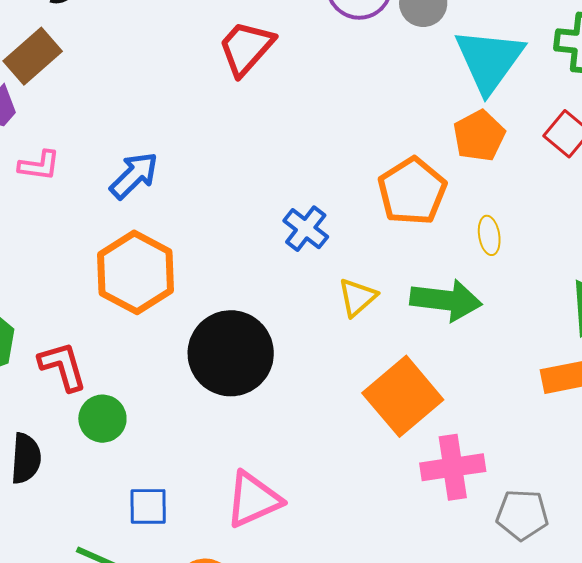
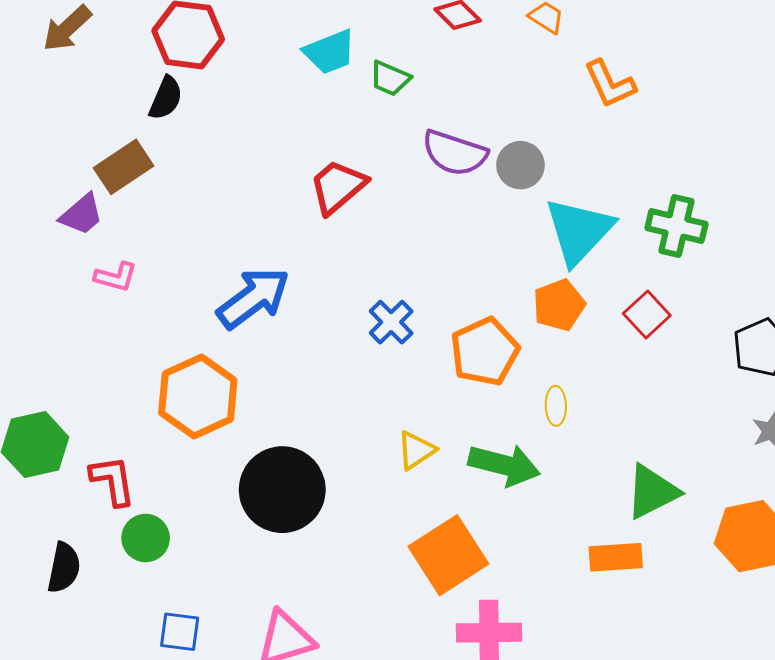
blue arrow: (134, 175) -> (253, 298), moved, size x1.4
blue cross: (306, 229) -> (391, 322), moved

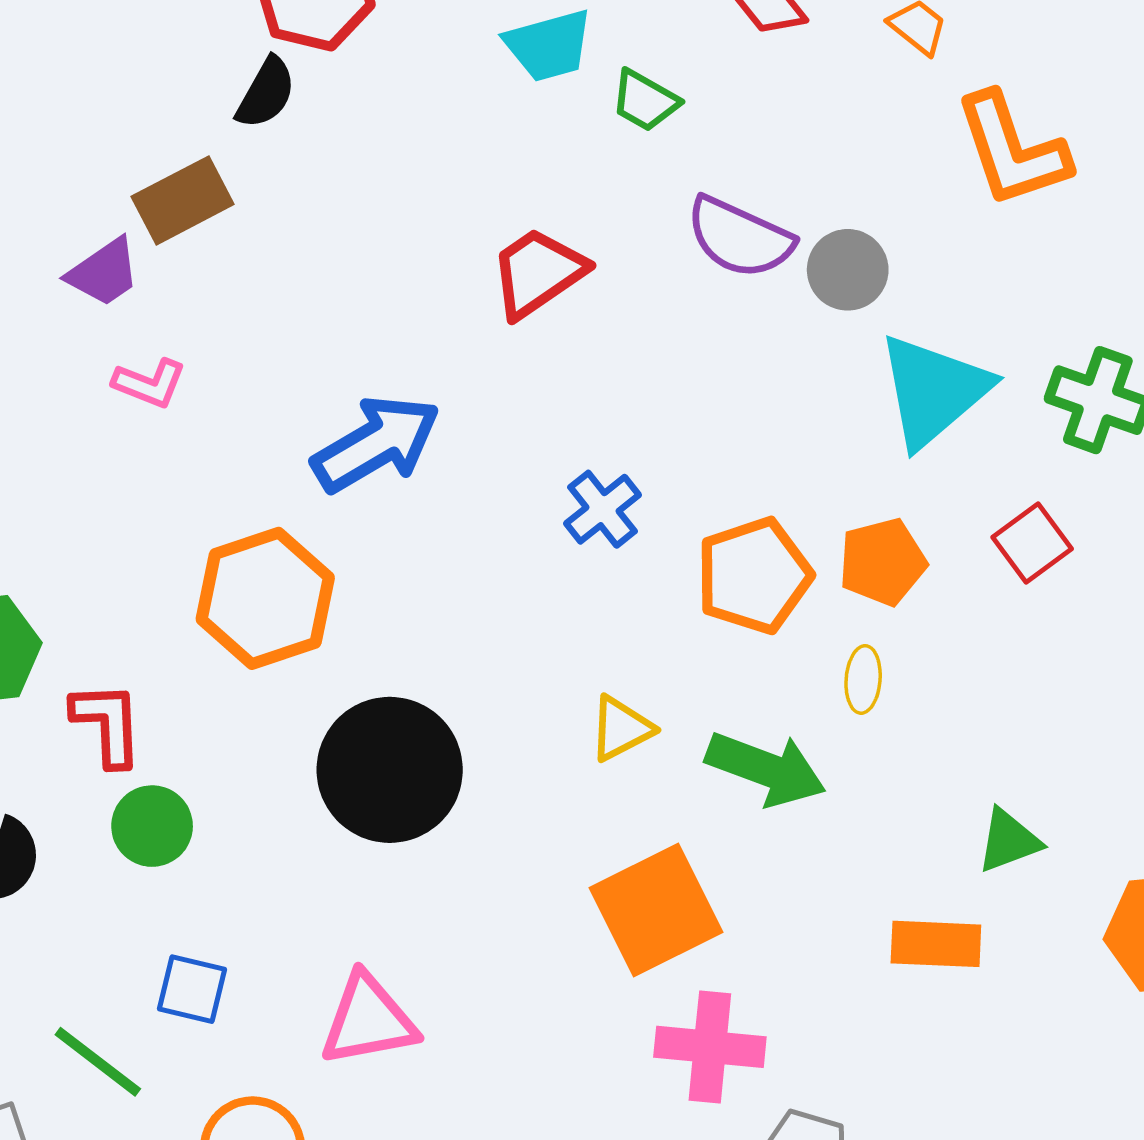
orange L-shape: (610, 84) -> (1012, 150), size x1.4
orange pentagon: (559, 305) -> (883, 562), moved
green triangle: (652, 492) -> (1009, 841), size x0.7

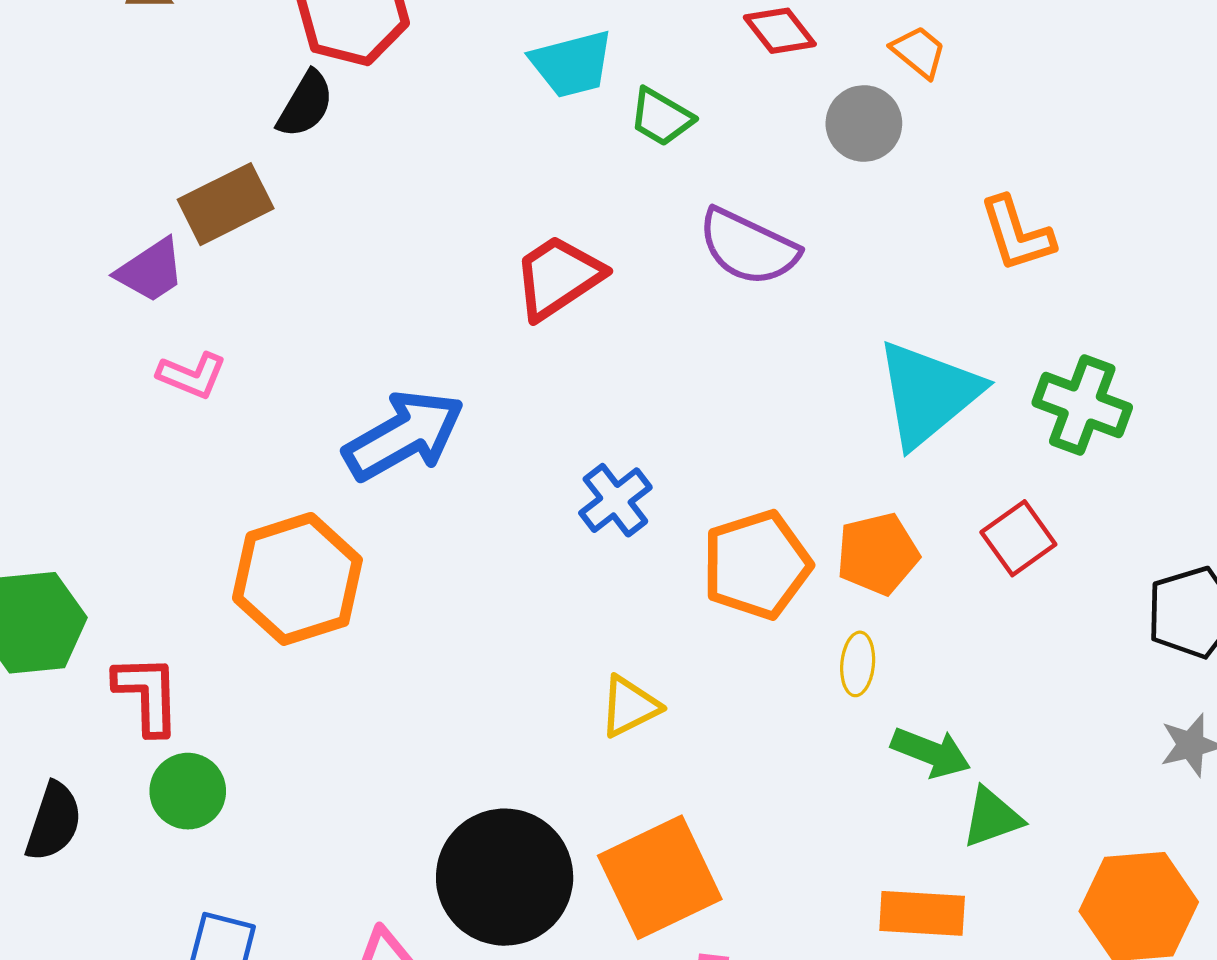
orange L-shape: (1012, 150) -> (1017, 234), moved, size x0.7
gray circle: (848, 270) -> (864, 123), moved
green arrow: (766, 769) -> (931, 753), moved, size x0.7
black circle: (390, 770) -> (505, 877), moved

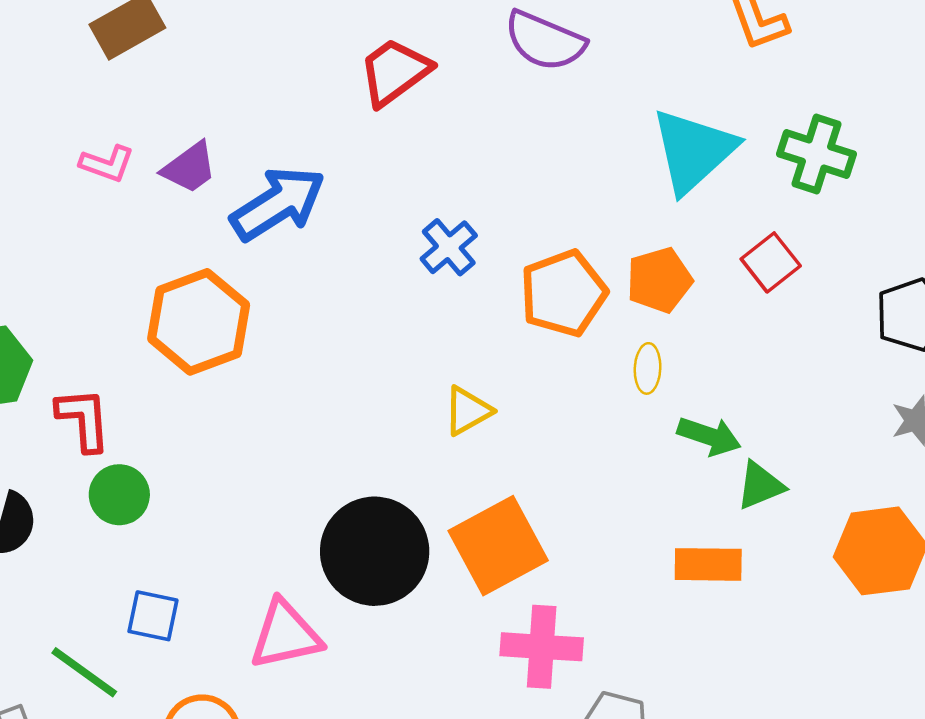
purple trapezoid: (151, 271) -> (189, 168), moved

